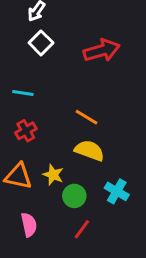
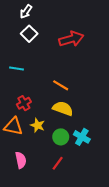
red cross: (26, 131) -> (24, 103), moved
green circle: (74, 196) -> (61, 137), moved

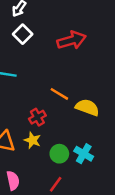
red cross: (24, 103) -> (37, 117), moved
yellow semicircle: (63, 108) -> (87, 107), moved

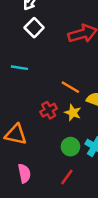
yellow star: (32, 140) -> (73, 113), moved

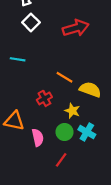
yellow star: (73, 113) -> (72, 111), moved
pink semicircle: (24, 173) -> (38, 138), moved

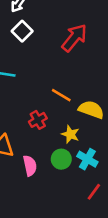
red arrow: (76, 28) -> (74, 38), turned -35
red line: (61, 160) -> (94, 192), moved

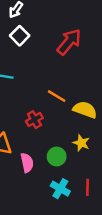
yellow star: (70, 134) -> (81, 143), moved
cyan cross: (87, 159) -> (60, 189), moved
red line: (94, 192) -> (87, 187), turned -35

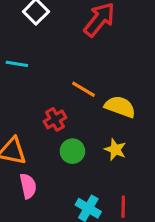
green circle: (57, 157) -> (72, 151), moved
pink semicircle: (27, 163) -> (28, 186), moved

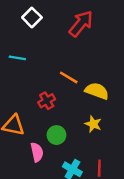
green circle: (72, 151) -> (56, 135), moved
pink semicircle: (28, 186) -> (37, 152), moved

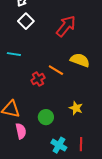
yellow semicircle: (97, 91) -> (80, 60), moved
red cross: (47, 101) -> (38, 79), moved
pink semicircle: (37, 152) -> (21, 131), moved

